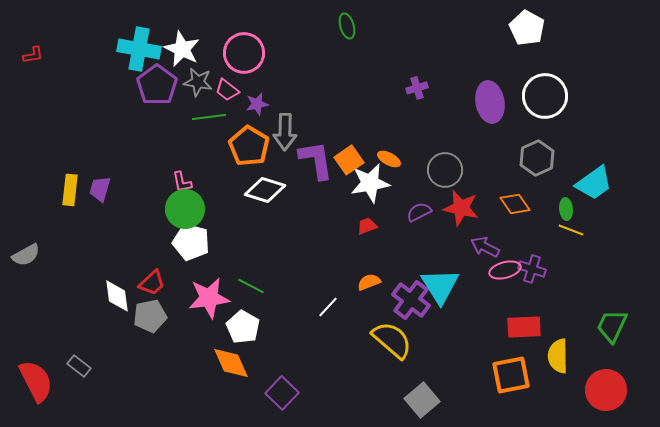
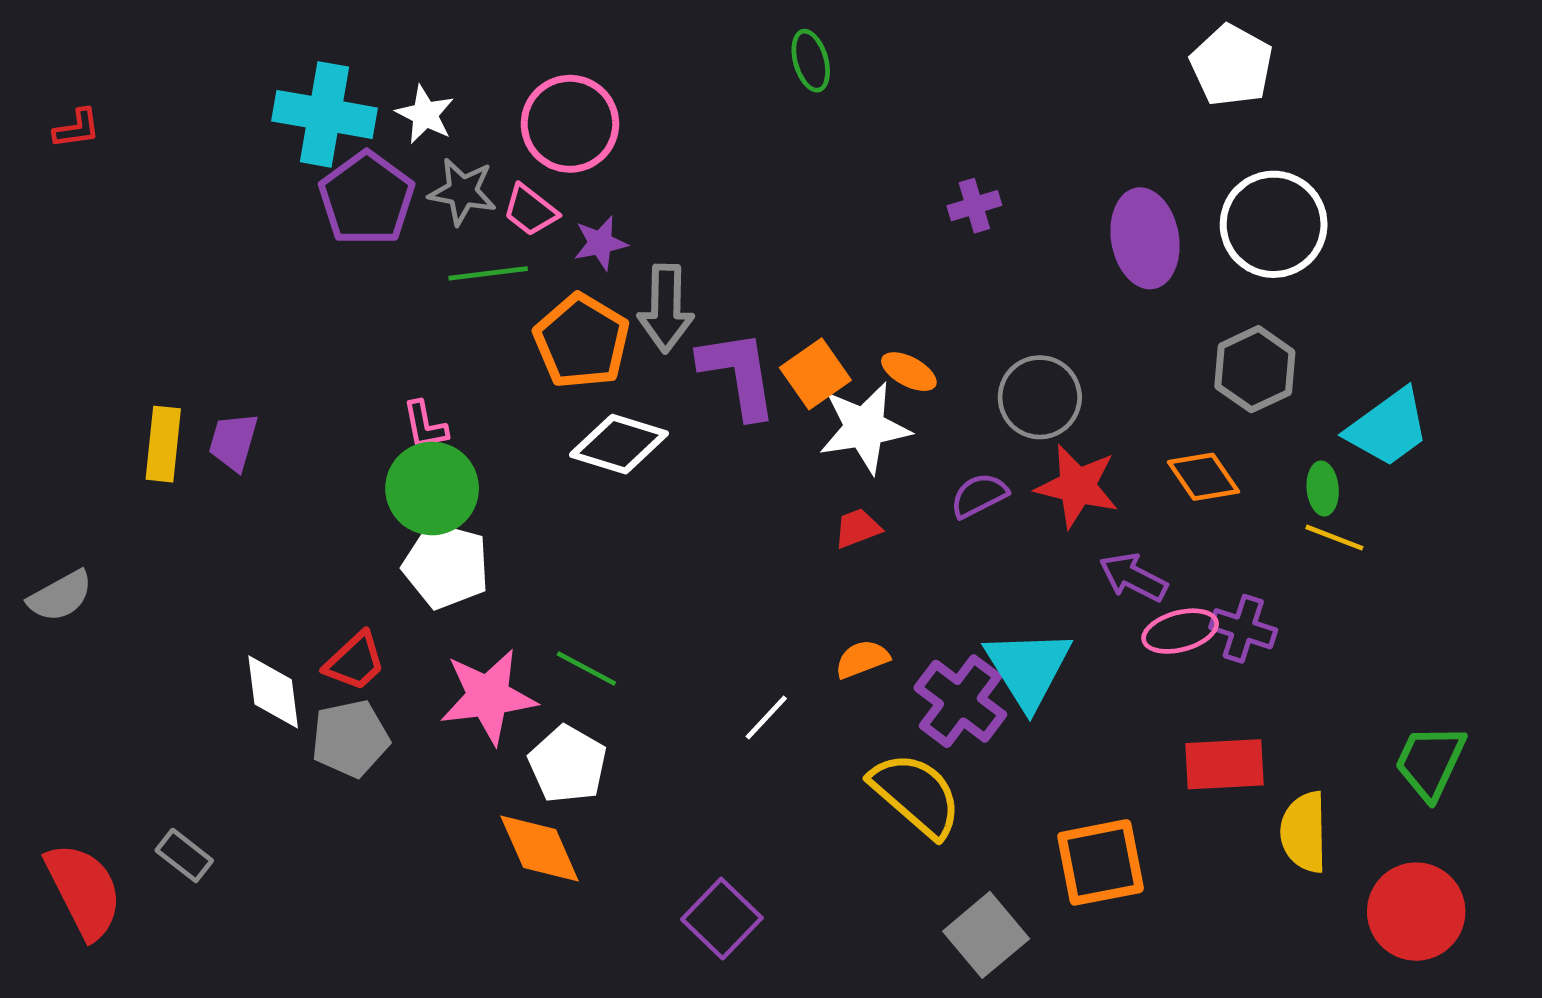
white star: (182, 49) -> (425, 114), size x0.7
orange square: (511, 375) -> (1101, 862), moved
purple square: (282, 393) -> (722, 919), moved

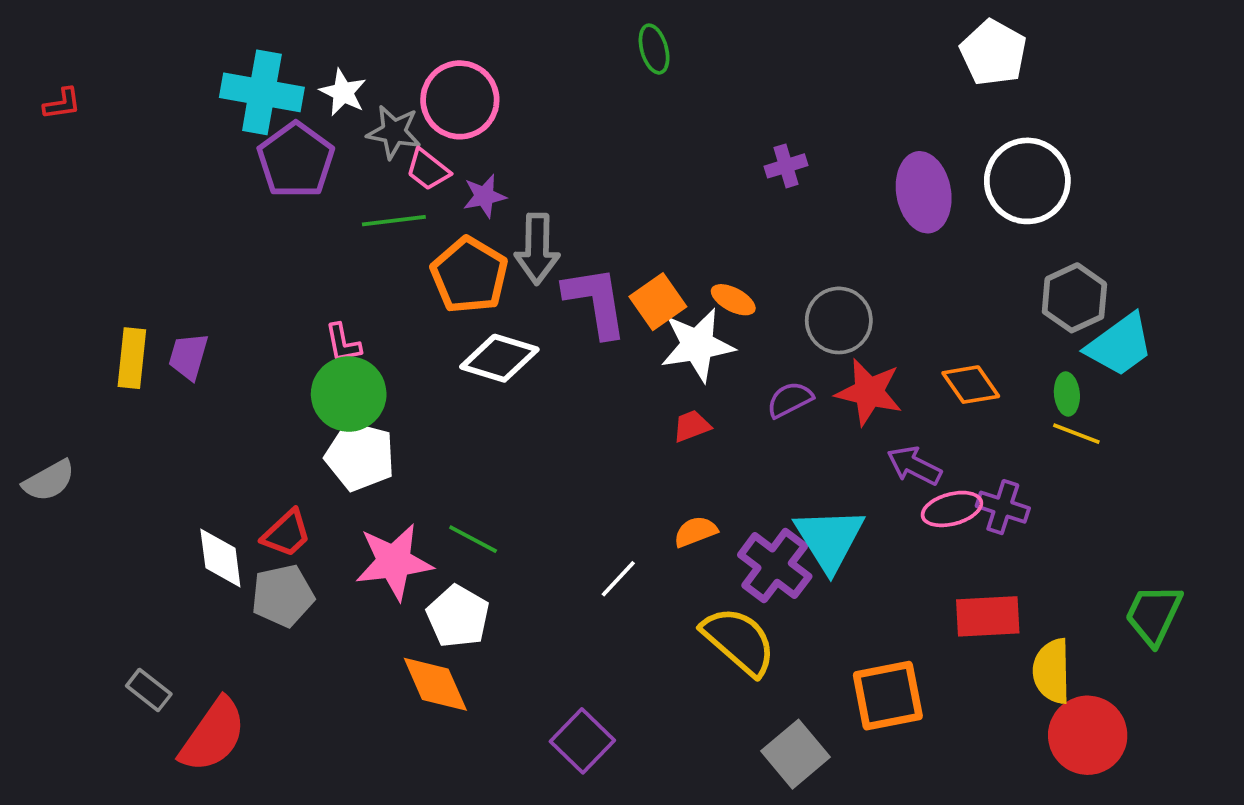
gray star: (462, 192) -> (394, 132), moved
gray hexagon: (1255, 369) -> (1074, 298), moved
red semicircle: (84, 891) -> (213, 735), moved, turned 62
red circle: (1416, 912) -> (1088, 735), moved

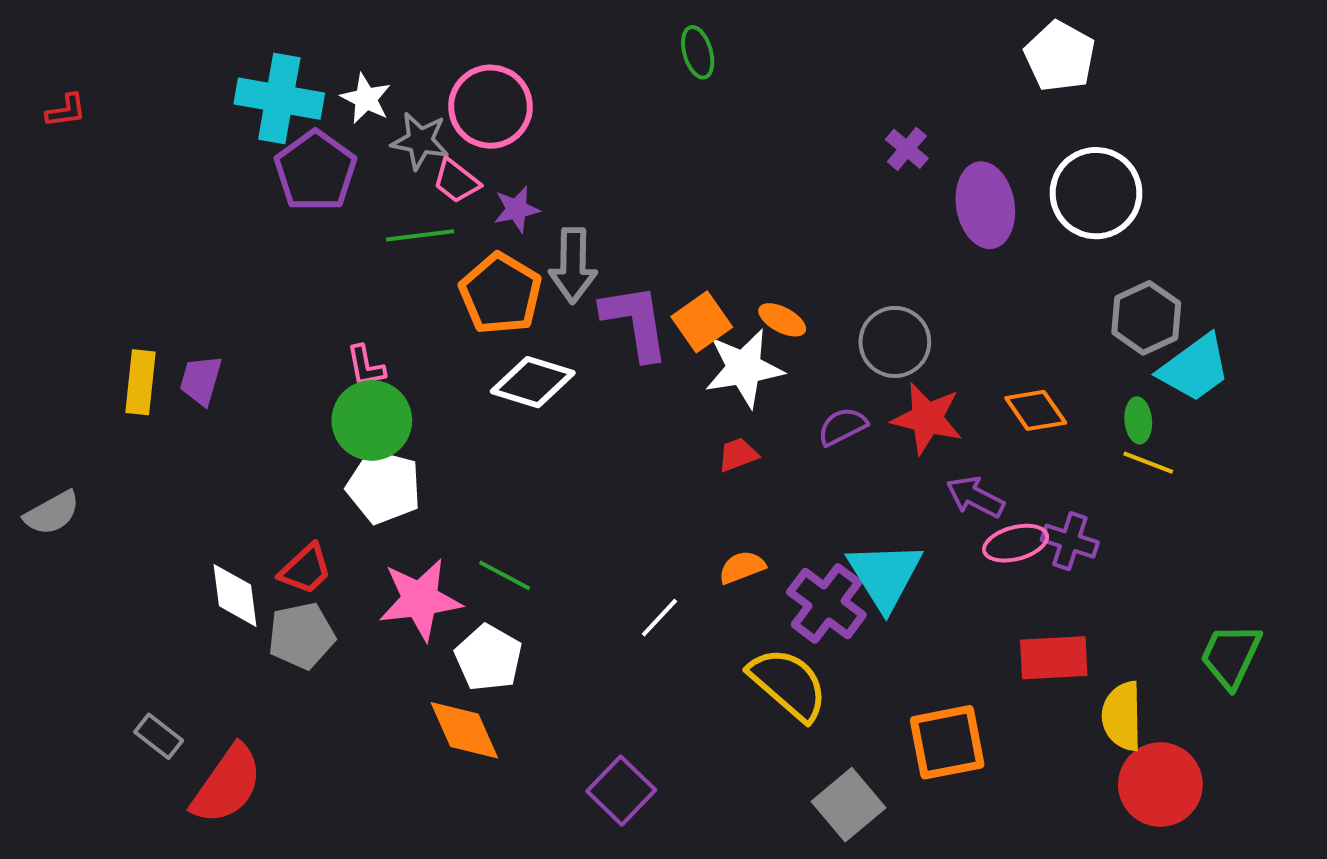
purple cross: (786, 166) -> (907, 149), moved, turned -33

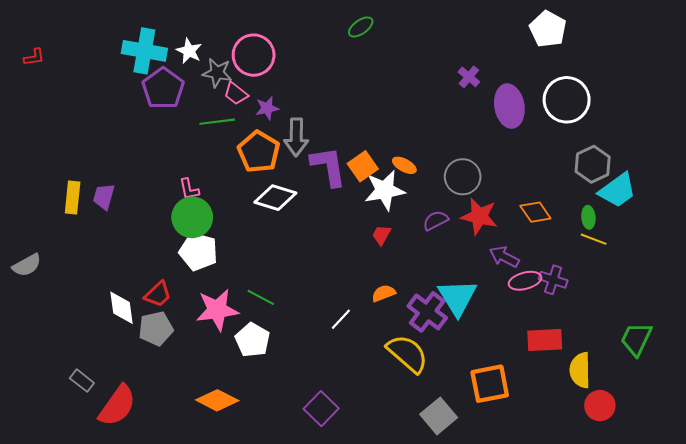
green ellipse: (698, 52) -> (361, 27), turned 70
red trapezoid: (738, 455) -> (381, 235), turned -40
orange diamond: (464, 730) -> (217, 400), moved, turned -39
red circle: (1160, 785) -> (600, 406), size x0.7

